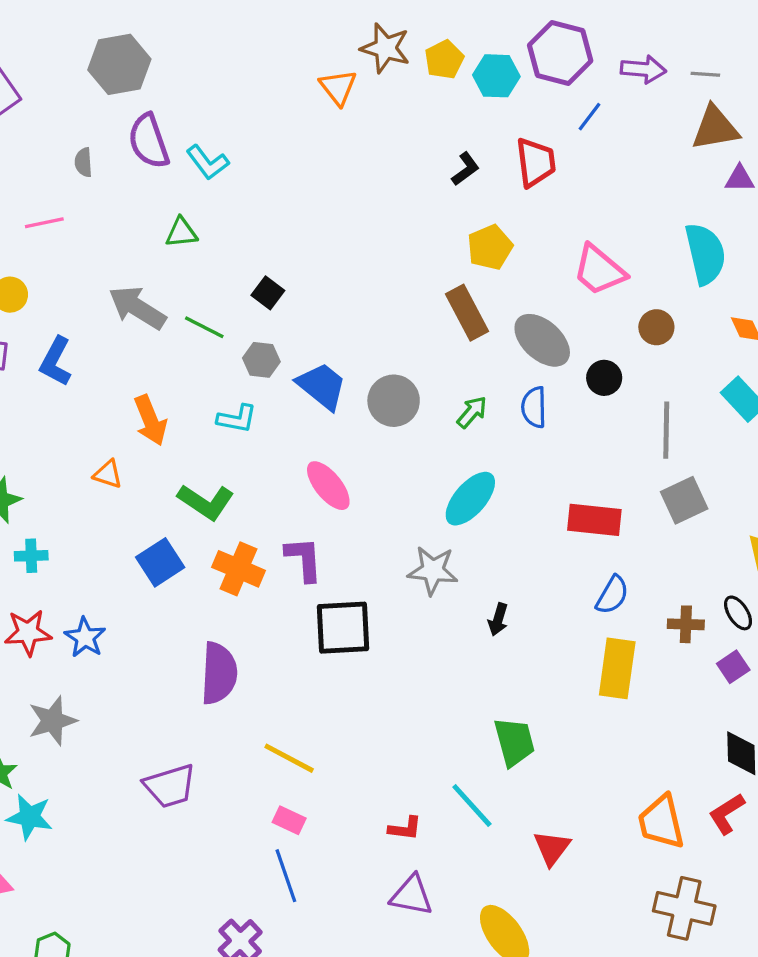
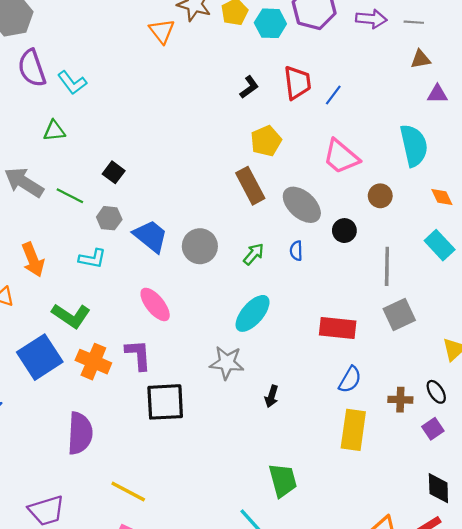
blue line: (589, 117) -> (333, 95), moved
brown triangle: (715, 128) -> (421, 59), size x0.6
blue semicircle: (534, 407) -> (296, 251), size x0.7
blue square: (160, 562) -> (40, 357), size x1.4

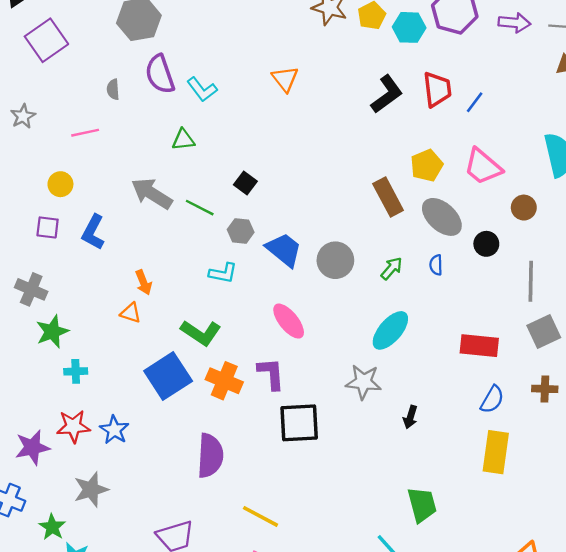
orange triangle: (162, 31) -> (285, 79), moved
black L-shape: (249, 87) -> (387, 94), size x1.6
yellow pentagon: (266, 141) -> (427, 165), moved
orange arrow: (33, 260) -> (144, 282), moved, size x0.7
brown cross: (400, 400) -> (545, 389), moved

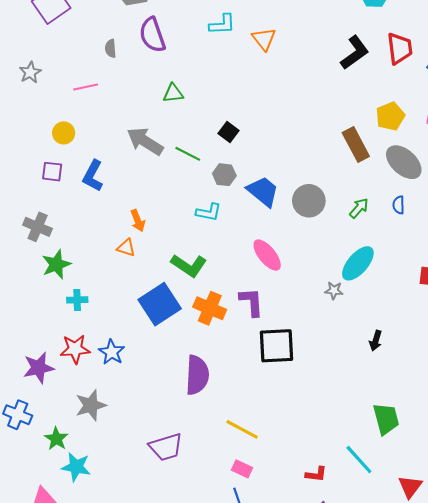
cyan L-shape: (202, 89) -> (222, 24), moved, turned -56
gray star: (363, 382) -> (334, 291), moved, size x0.6

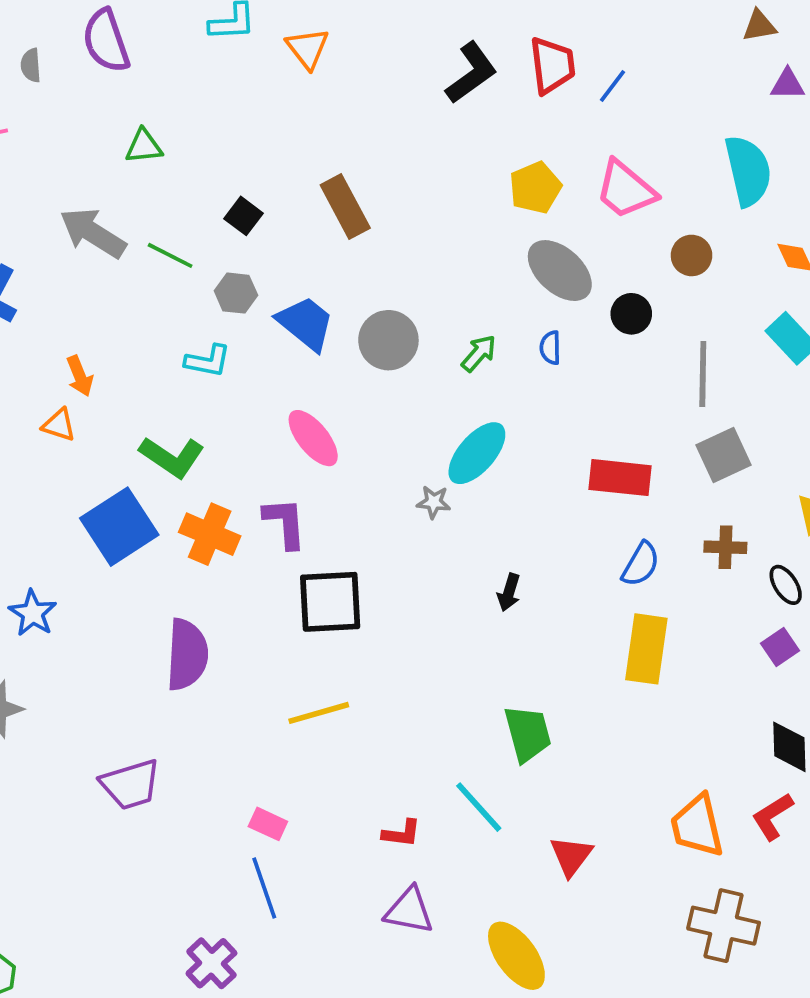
brown rectangle: (356, 144) -> (345, 207), moved
yellow line: (242, 429) -> (319, 713), moved, turned -44

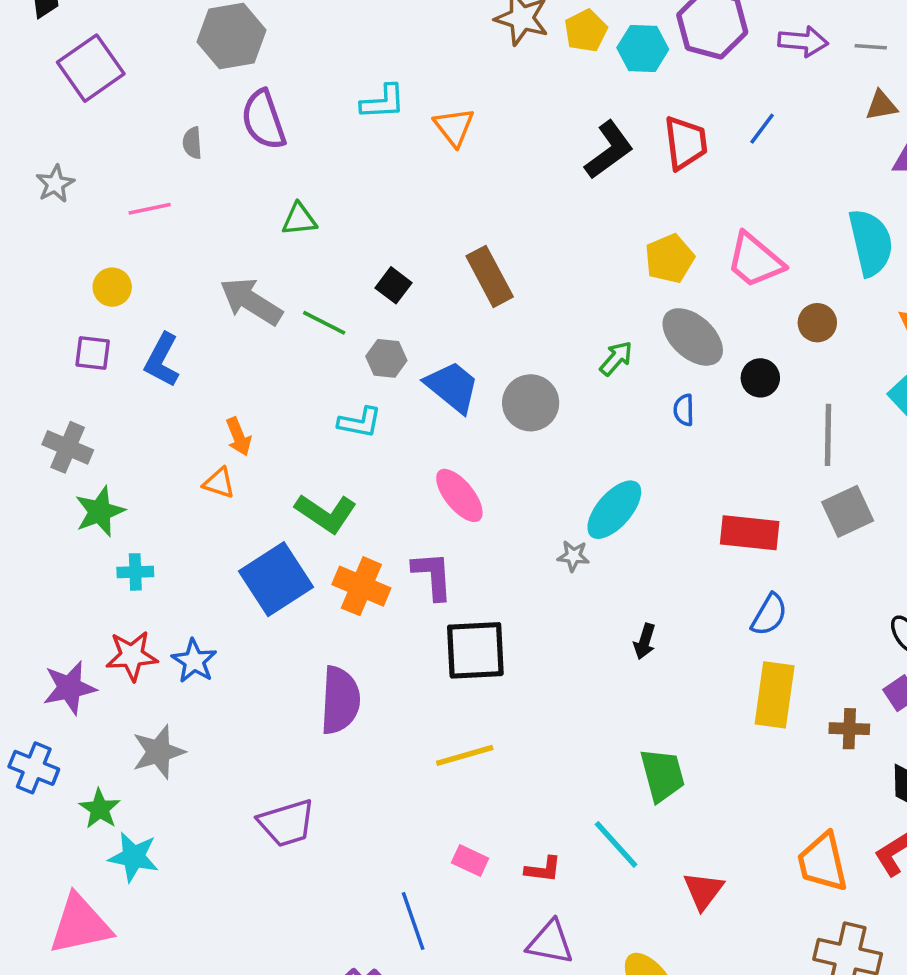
blue line: (612, 86) -> (762, 129), moved
green arrow: (479, 353) -> (616, 358), moved
brown cross: (725, 547) -> (849, 729), moved
pink rectangle: (268, 824) -> (470, 860), moved

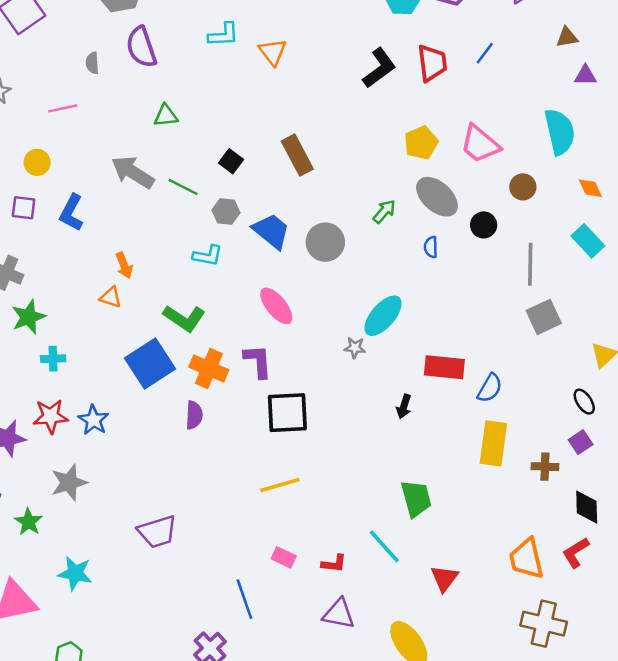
red rectangle: (750, 533) -> (444, 367), moved
purple semicircle: (340, 700) -> (194, 415), moved, size x0.6
cyan star: (134, 857) -> (75, 573), moved

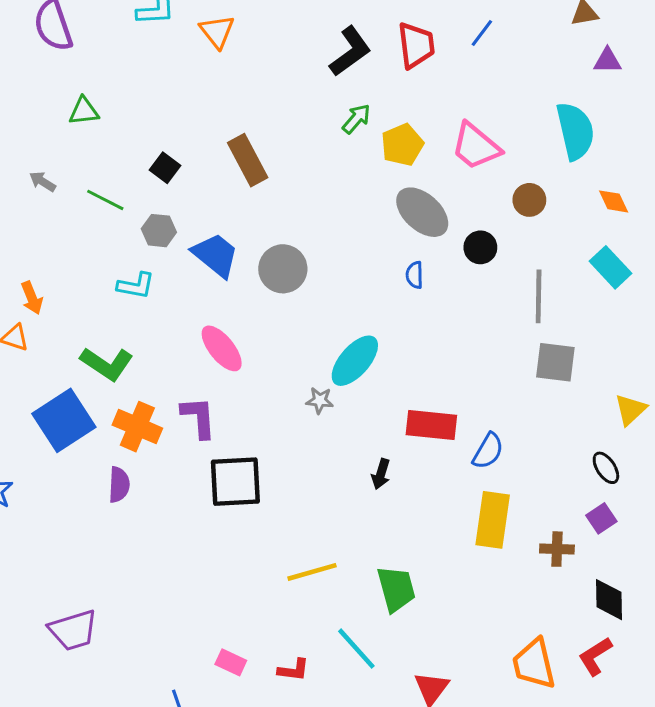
gray arrow: (133, 172) -> (42, 182), size x0.5
green arrow: (384, 211) -> (356, 119), moved
gray square: (544, 317) -> (555, 362), turned 32
yellow line: (280, 485) -> (312, 572), moved

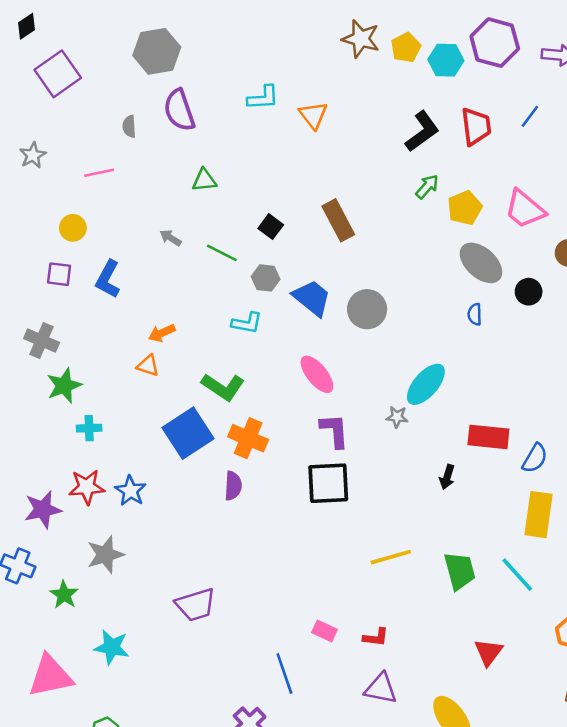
orange arrow: (32, 298) -> (162, 333), turned 88
purple L-shape: (199, 417) -> (334, 431), moved
cyan line: (356, 649) -> (517, 575), moved

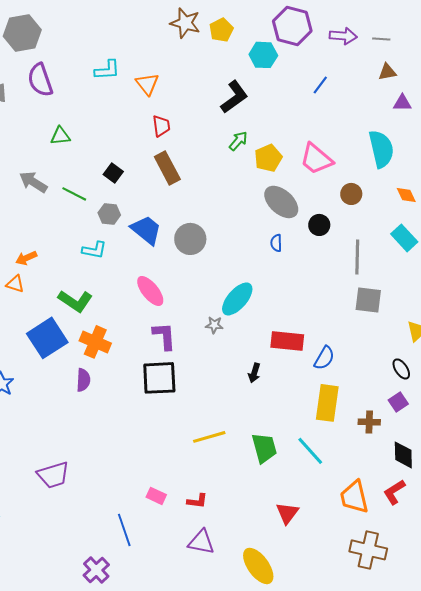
cyan hexagon: (446, 60) -> (263, 55), moved
red trapezoid: (476, 126) -> (161, 126), moved, size x0.7
gray arrow: (170, 238) -> (33, 182), size x1.6

